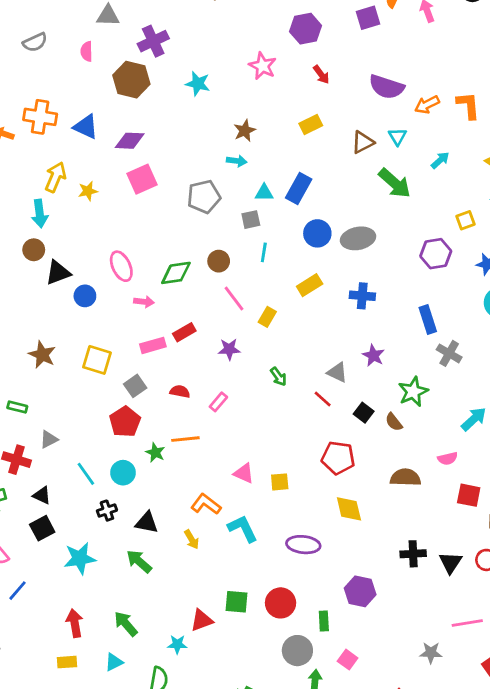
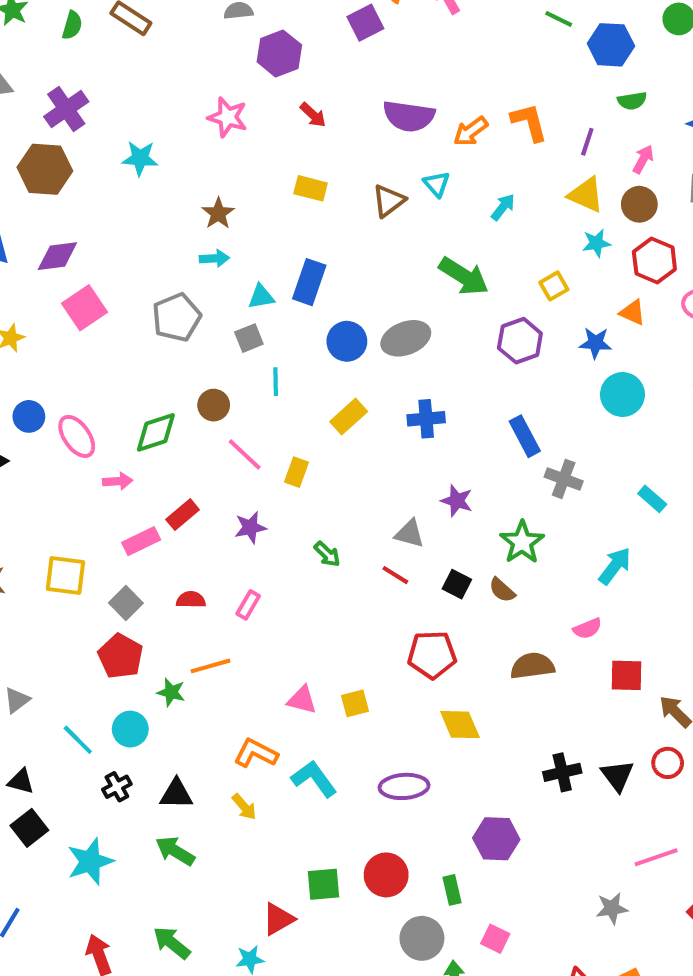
yellow rectangle: (311, 125) -> (311, 188), turned 50
green arrow: (395, 183) -> (464, 276), moved
blue circle: (85, 296) -> (29, 416), moved

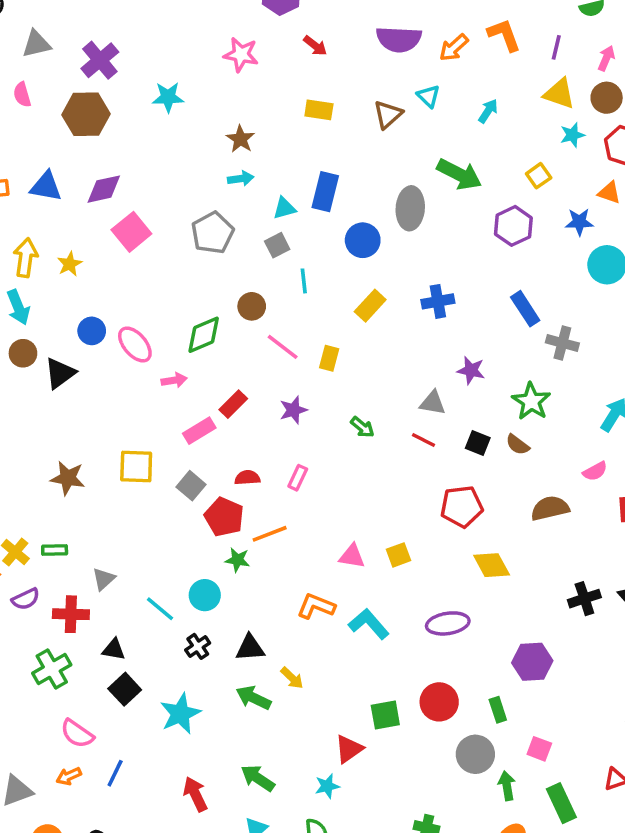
gray ellipse: (406, 338) -> (410, 208), moved, turned -60
red pentagon: (120, 656) -> (224, 517), moved
yellow arrow: (244, 807) -> (292, 678), moved

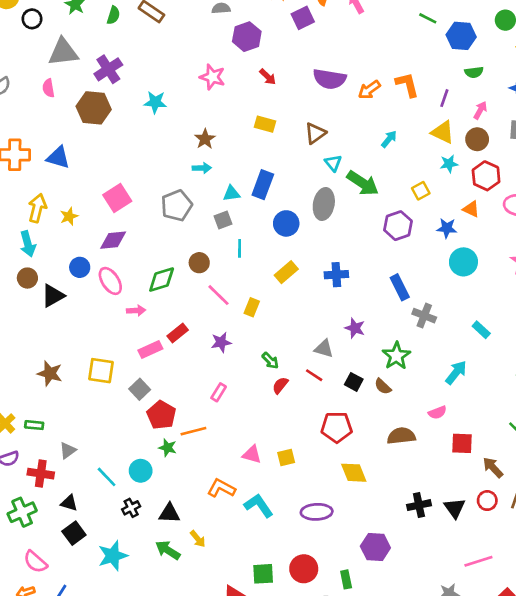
gray triangle: (36, 44) -> (63, 52), size x1.4
cyan triangle: (428, 96) -> (333, 163), moved
purple diamond: (104, 189) -> (113, 240), moved
red semicircle: (247, 478) -> (280, 385), moved, turned -54

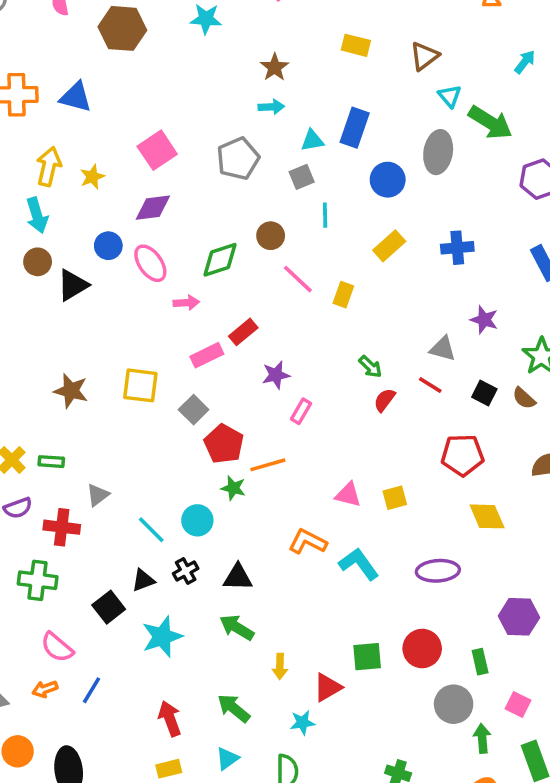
purple star: (221, 342) -> (276, 375), moved
black triangle: (69, 503) -> (143, 580), moved, turned -36
green cross: (22, 512) -> (38, 580), turned 32
yellow arrow: (198, 539) -> (280, 666), moved, turned 42

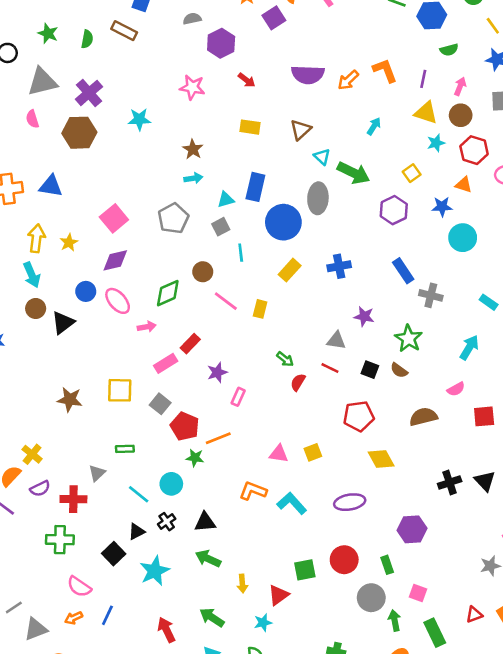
blue circle: (388, 180) -> (283, 222), size x1.4
green rectangle: (51, 462) -> (125, 449), moved

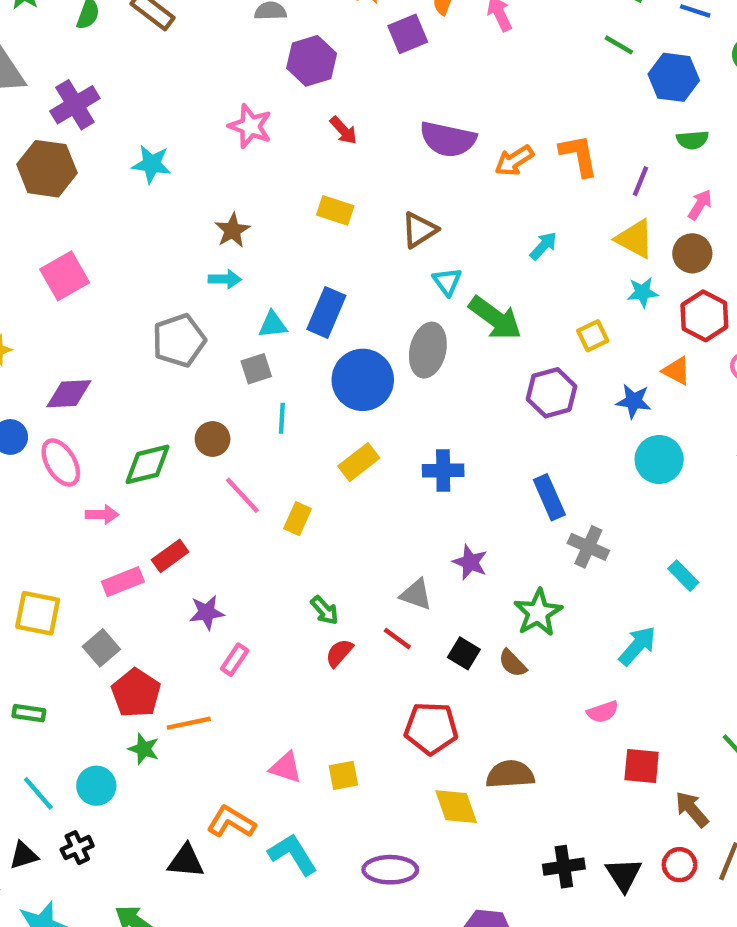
pink square: (114, 218) -> (65, 276), moved
brown semicircle: (423, 417) -> (510, 774), moved
black triangle: (205, 522) -> (186, 861), moved

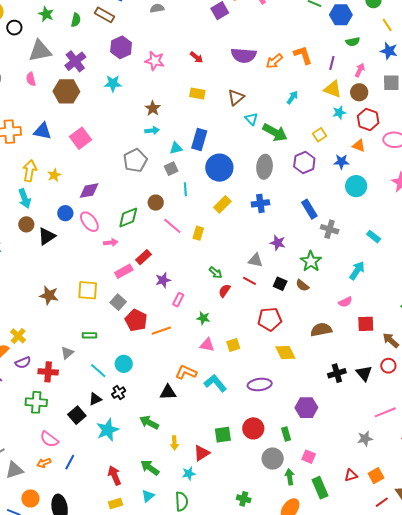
purple hexagon: (312, 61) -> (121, 47), moved
gray ellipse: (428, 350) -> (265, 167), moved
green star: (144, 749) -> (203, 318), moved
brown semicircle: (510, 774) -> (321, 330), moved

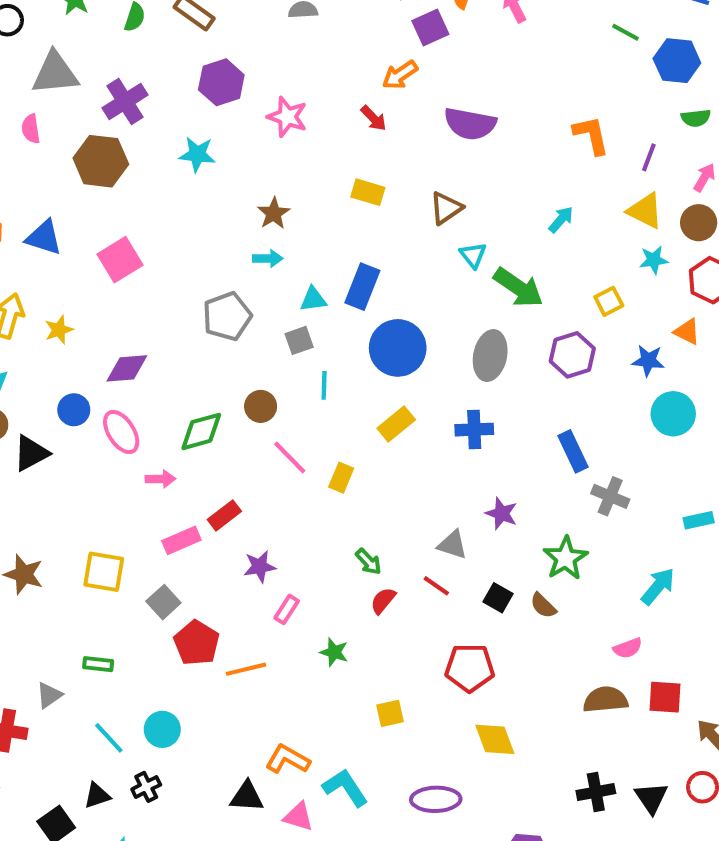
orange arrow: (274, 61) -> (400, 75), moved
cyan rectangle: (374, 237) -> (699, 520), turned -56
brown semicircle: (321, 330) -> (605, 700), moved
pink triangle: (207, 345) -> (298, 817), moved

